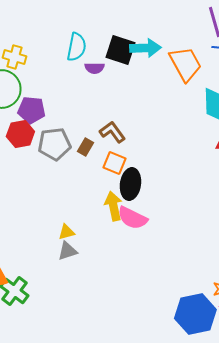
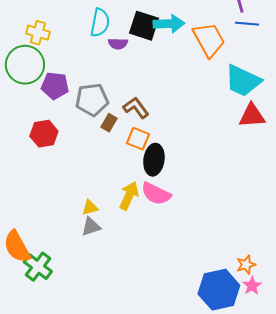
red hexagon: (20, 134) -> (44, 134), moved
gray pentagon: (54, 144) -> (92, 100), moved
yellow arrow: (113, 206) -> (129, 196), moved, turned 36

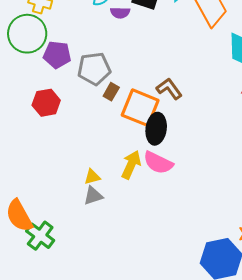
brown L-shape: (136, 108) -> (169, 89), moved
orange square: (138, 139) -> (140, 108), size x1.6

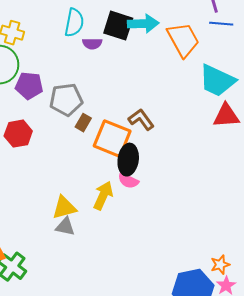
pink semicircle: (158, 163) -> (128, 181), moved, size x0.7
yellow triangle: (92, 177) -> (64, 208), size x1.5
gray triangle: (93, 196) -> (65, 227), turned 30

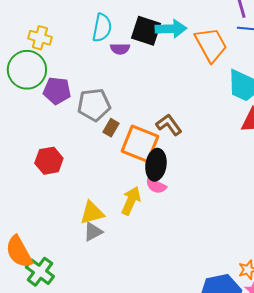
red hexagon: (18, 134) -> (49, 161), moved
gray triangle: (65, 227) -> (93, 232), turned -40

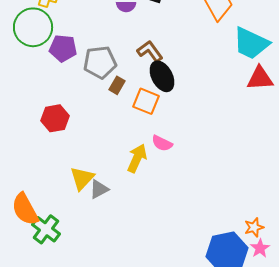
brown L-shape: (169, 125) -> (150, 51), moved
orange square: (140, 144) -> (146, 101), size x0.7
black ellipse: (156, 165) -> (162, 76), moved, turned -36
yellow triangle: (92, 213) -> (82, 178), moved, turned -32

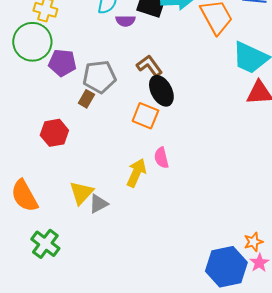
brown rectangle: (117, 85) -> (86, 99), moved
pink semicircle: (162, 143) -> (161, 158), turned 50
orange semicircle: (25, 209) -> (24, 196), moved

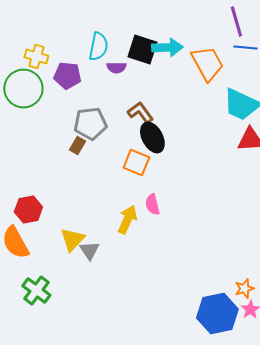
purple pentagon: (62, 63) -> (67, 76), moved
red hexagon: (54, 133) -> (28, 210), moved
gray triangle: (98, 204) -> (89, 250), turned -35

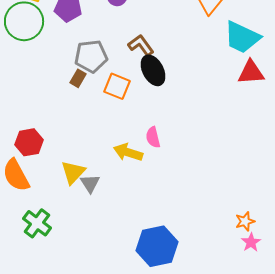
orange square: (136, 162) -> (117, 86), moved
yellow arrow: (127, 220) -> (128, 152), turned -96
blue hexagon: (217, 314) -> (157, 246), moved

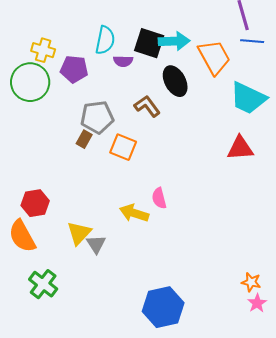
black ellipse: (153, 70) -> (175, 81), moved
red triangle: (251, 72) -> (240, 148), moved
orange star: (245, 221) -> (251, 282), turned 30

